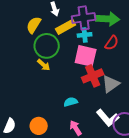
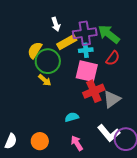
green arrow: (108, 19) -> (109, 34), turned -145
yellow semicircle: (34, 25) -> (35, 50), moved

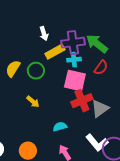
yellow semicircle: (35, 50) -> (13, 69), moved
green circle: (48, 61) -> (36, 71), size x0.7
yellow arrow: (45, 80) -> (33, 102), moved

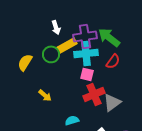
cyan cross: (74, 60) -> (86, 53), size x1.6
green circle: (36, 71) -> (51, 54), moved
pink square: (75, 81) -> (87, 74), size x0.6

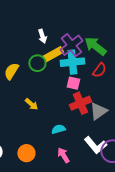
purple cross: (85, 36) -> (71, 45), turned -30

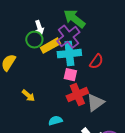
green arrow: (95, 46) -> (74, 19), moved
green circle: (37, 63) -> (34, 40), moved

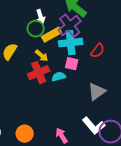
red cross: (77, 95) -> (39, 73), moved
yellow arrow: (28, 96) -> (42, 56), moved
cyan semicircle: (55, 121) -> (59, 77), moved

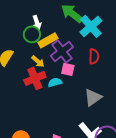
purple cross: (70, 26) -> (62, 51), moved
cyan cross: (71, 43) -> (91, 26), moved, turned -35
red semicircle: (98, 51) -> (94, 56), turned -35

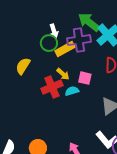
purple cross: (62, 51) -> (79, 40), moved, turned 30
yellow arrow: (38, 61) -> (63, 74), moved

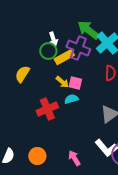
purple cross: (79, 40) -> (78, 48), turned 30
pink square: (85, 78) -> (75, 83), moved
red cross: (52, 87) -> (47, 109), moved

